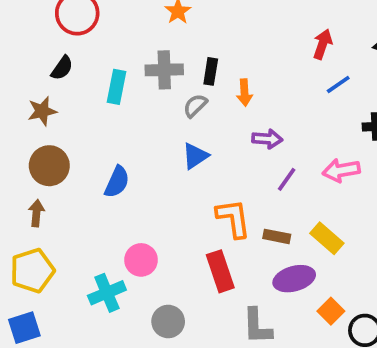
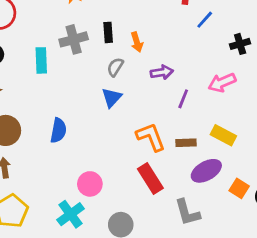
gray semicircle: (195, 106) -> (115, 67), moved

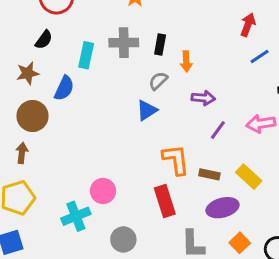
blue semicircle: (58, 130) -> (64, 88), moved
orange square: (239, 188) -> (240, 243), moved

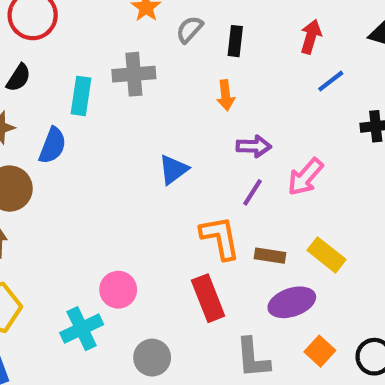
black rectangle: (160, 44) -> (235, 41), moved
gray semicircle: (158, 81) -> (189, 29), moved
pink arrow: (261, 124) -> (305, 177), moved, turned -36
purple line: (218, 130) -> (253, 192), moved

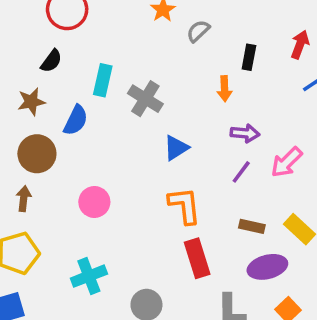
black rectangle: (235, 41) -> (249, 57), moved
gray cross: (134, 74) -> (145, 99), moved, turned 32
orange L-shape: (220, 238) -> (185, 206), moved
pink circle: (118, 290) -> (94, 202), moved

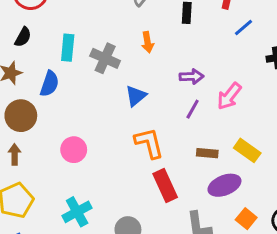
orange arrow: (225, 89) -> (148, 42), moved

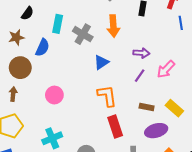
blue line: (243, 28) -> (181, 23), turned -64
orange arrow: (148, 42) -> (113, 26), size x1.5

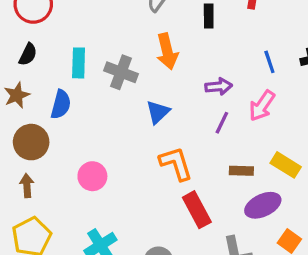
blue line: (181, 23) -> (269, 62), moved

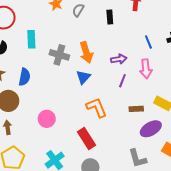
orange arrow: (167, 51) -> (86, 52), moved
cyan rectangle: (79, 63) -> (31, 39), moved
pink arrow: (262, 106) -> (146, 69), turned -36
red rectangle: (197, 210) -> (87, 139), moved

